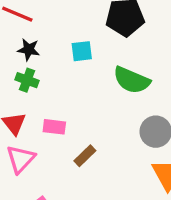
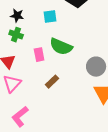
green semicircle: (132, 80) -> (61, 47), moved
pink rectangle: (54, 127) -> (39, 55), moved, turned 72

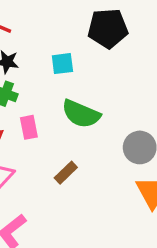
pink rectangle: (39, 55) -> (29, 127), moved

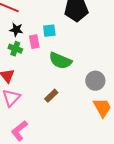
pink rectangle: (29, 127) -> (34, 42), moved

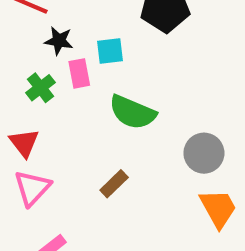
black star: (16, 30) -> (59, 41), moved
green cross: (15, 49) -> (40, 88), turned 32

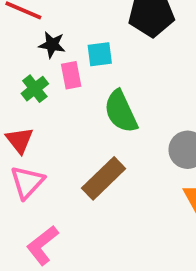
green semicircle: (132, 112) -> (121, 112), turned 42
brown rectangle: (114, 184) -> (104, 178), size x1.6

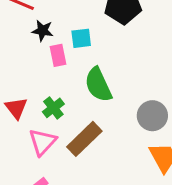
green cross: (35, 89) -> (53, 108), moved
pink triangle: (27, 182) -> (43, 142), moved

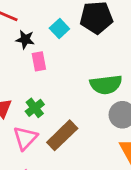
cyan square: (81, 38) -> (59, 29), moved, turned -36
green semicircle: (98, 85) -> (106, 85), moved, turned -72

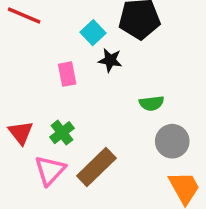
black star: (25, 39) -> (110, 60), moved
green semicircle: (106, 85) -> (152, 103), size x0.6

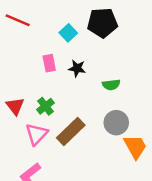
black star: (110, 60) -> (77, 68), moved
gray circle: (172, 141) -> (116, 123), moved

